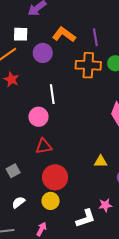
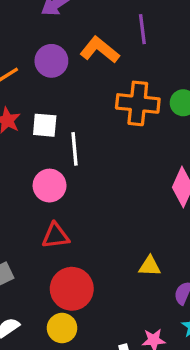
white square: (21, 34) -> (45, 125), moved
purple line: (95, 37) -> (142, 29), moved
purple circle: (43, 53) -> (51, 61), moved

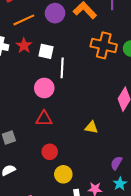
yellow triangle: (150, 266) -> (91, 127), moved
red circle: (72, 289) -> (50, 152), size x0.6
yellow circle: (62, 328) -> (63, 174), moved

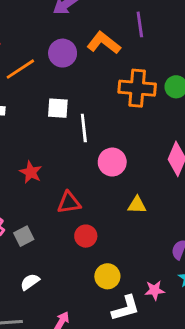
red star: (24, 46) -> (31, 172), moved
pink circle: (44, 88) -> (112, 162), moved
red circle: (50, 152) -> (86, 236), moved

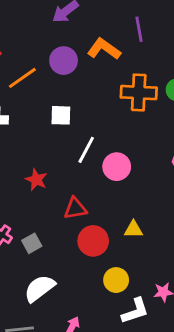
white line: (84, 128) -> (86, 150), moved, turned 36
yellow triangle: (137, 205) -> (134, 229), moved
red circle: (86, 236) -> (93, 241), size x1.4
white semicircle: (30, 282) -> (40, 288), size x1.6

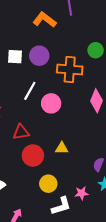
purple circle: (64, 61) -> (39, 56), moved
orange cross: (139, 93) -> (70, 69), moved
white square: (61, 115) -> (15, 57), moved

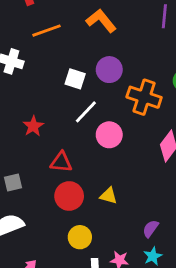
orange L-shape: (45, 20) -> (101, 21), moved
white square: (15, 57) -> (75, 79), moved

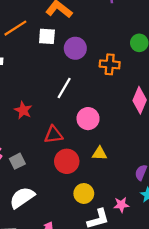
white square: (75, 79) -> (47, 36), moved
orange cross: (144, 97) -> (110, 64), size x0.7
pink circle: (109, 135) -> (88, 119), moved

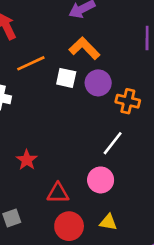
purple circle: (75, 48) -> (98, 83), moved
orange cross: (110, 64) -> (128, 101), moved
white line: (64, 88) -> (113, 143), moved

